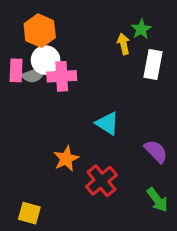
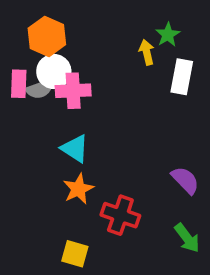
cyan triangle: (107, 123) -> (75, 149), moved
red cross: (101, 181) -> (120, 215), turned -32
yellow square: (29, 213) -> (75, 254), moved

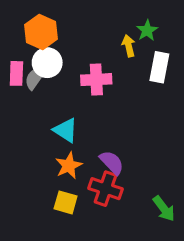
gray semicircle: (40, 89) -> (35, 78), turned 145
pink cross: (73, 91) -> (96, 80), moved
purple semicircle: (185, 180) -> (112, 163), moved
yellow square: (75, 254) -> (66, 202), moved

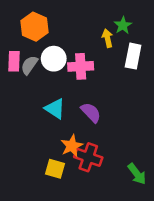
white circle: (47, 63) -> (54, 59), moved
purple semicircle: (112, 163) -> (91, 112), moved
orange star: (69, 166) -> (72, 146), moved

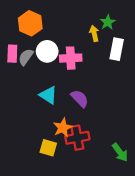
red cross: (88, 157) -> (77, 138), turned -30

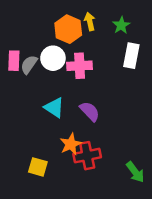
orange hexagon: (30, 23) -> (68, 29), moved
yellow arrow: (94, 33) -> (90, 22), moved
yellow square: (48, 148) -> (38, 167), moved

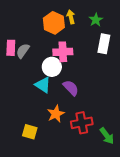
white circle: (53, 58) -> (52, 67), moved
red cross: (87, 156) -> (82, 123), moved

